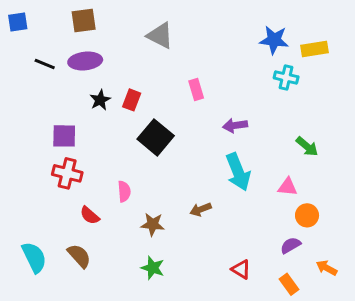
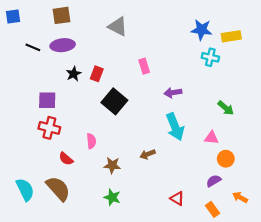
brown semicircle: (79, 256) -> (58, 188), size x1.4

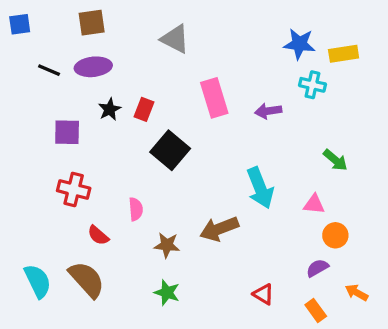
pink rectangle: (144, 66) -> (214, 98), size x1.6
purple arrow: (173, 93) -> (268, 111), moved
purple square: (47, 100) -> (67, 132), moved
brown arrow: (147, 154) -> (219, 229), size x1.6

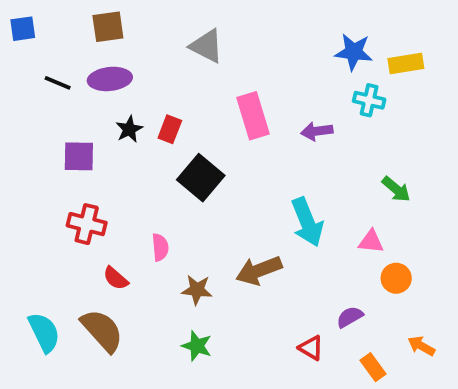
purple semicircle: (317, 268) -> (350, 317), moved

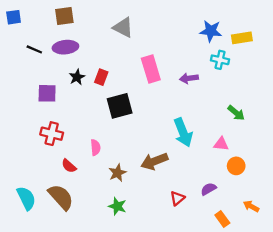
black square: (201, 178) -> (120, 106), turned 35
brown star: (197, 290) -> (117, 173), turned -30
red triangle: (311, 348) -> (177, 198), moved, turned 49

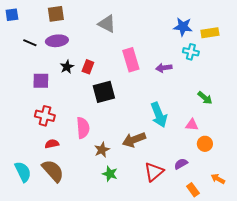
pink semicircle: (95, 147) -> (83, 128), size x1.5
red semicircle: (69, 166) -> (52, 144), moved, turned 128
red triangle: (177, 198) -> (154, 172), size x1.5
green star: (117, 206) -> (110, 174), moved

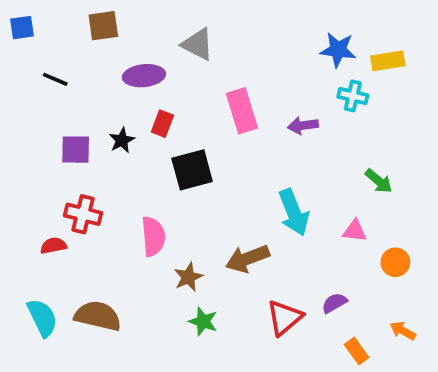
purple ellipse: (57, 41) -> (144, 76), moved
black star: (67, 67) -> (122, 140), moved
red semicircle: (52, 144) -> (53, 246), moved
orange circle: (205, 144) -> (395, 262), moved
brown semicircle: (53, 171) -> (98, 316), turned -35

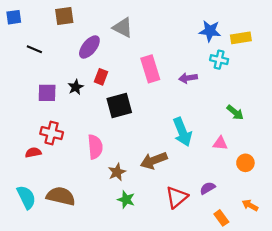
purple ellipse: (144, 76) -> (89, 47), turned -45

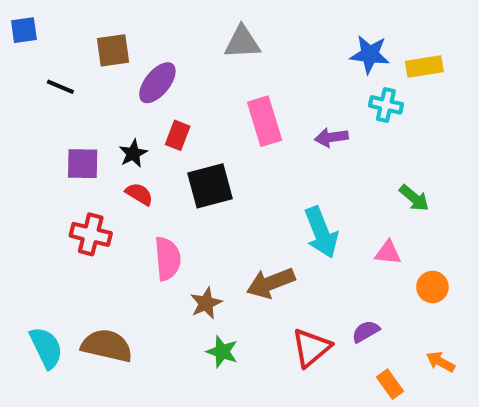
brown square: (64, 16) -> (113, 50), moved
gray triangle: (123, 28) -> (242, 42), moved, turned -30
red semicircle: (33, 153) -> (139, 194), moved, turned 42

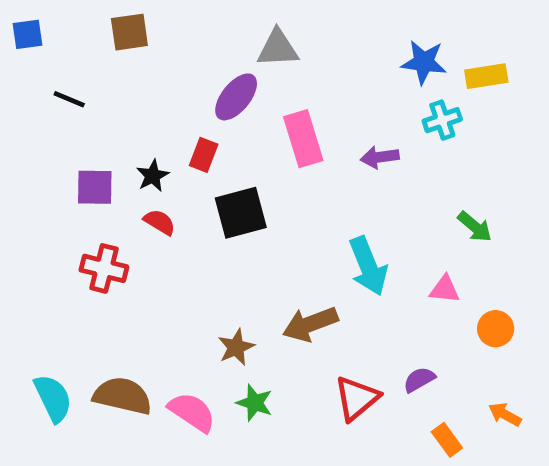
brown square: (113, 50) -> (129, 32), moved
purple ellipse: (157, 83) -> (236, 97), moved
cyan cross: (386, 105) -> (442, 120), turned -32
pink semicircle: (168, 259) -> (192, 412), moved, turned -51

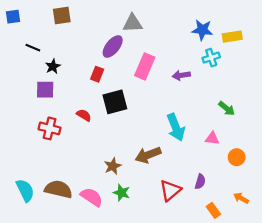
pink rectangle: (303, 139) -> (145, 66), turned 40
black star: (153, 176) -> (53, 66), moved
red semicircle: (160, 222) -> (84, 115), moved
purple semicircle: (419, 380) -> (200, 182), turned 136

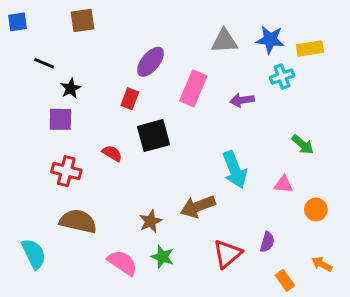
gray triangle: (133, 23) -> (224, 41), moved
brown semicircle: (58, 189) -> (78, 221), moved

